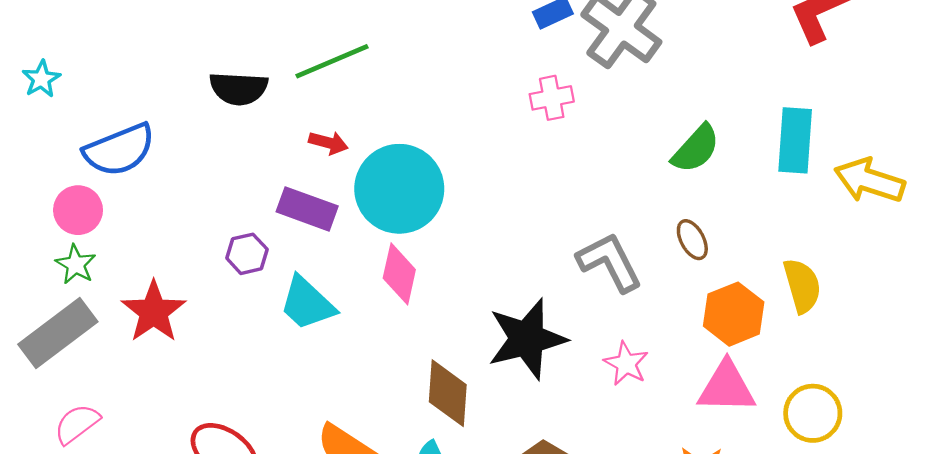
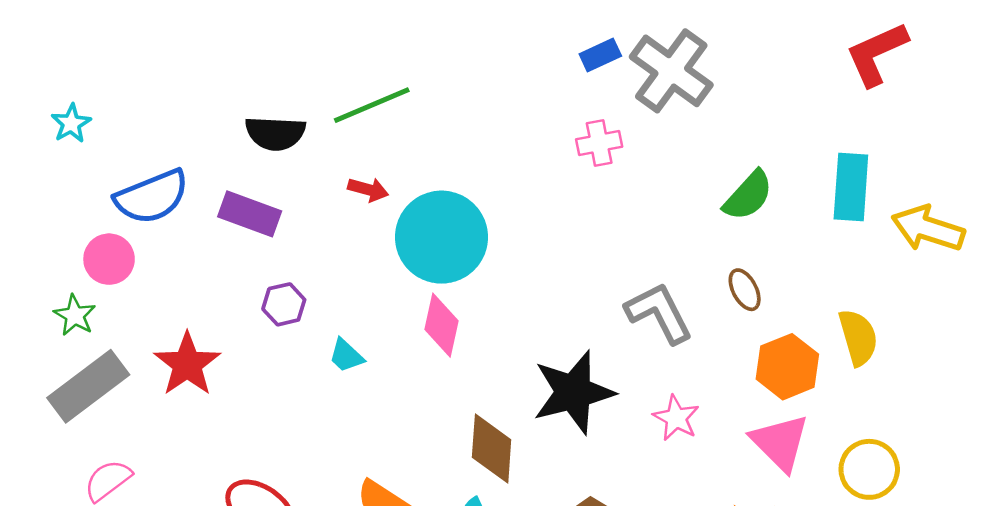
purple rectangle: (307, 209) -> (250, 214), moved
green star: (76, 264) -> (75, 315), moved
cyan trapezoid: (307, 303) -> (346, 356), size x0.6
pink triangle: (727, 387) -> (780, 442), turned 44

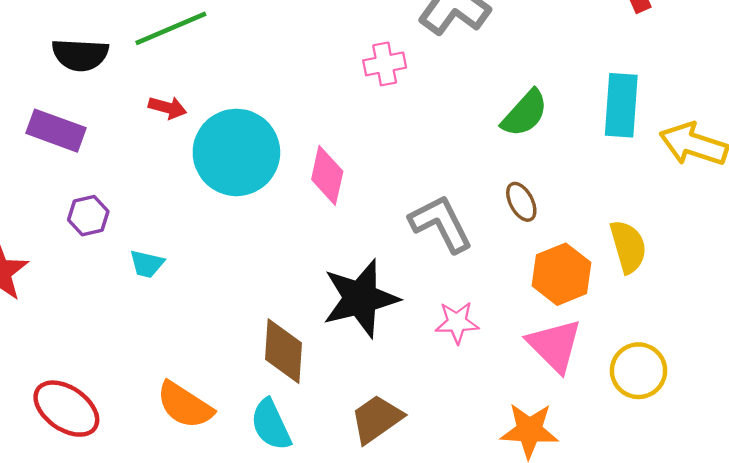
pink diamond: (441, 325) -> (327, 175), moved
cyan trapezoid: (346, 356) -> (147, 264), turned -30
pink star: (676, 418) -> (457, 322), turned -30

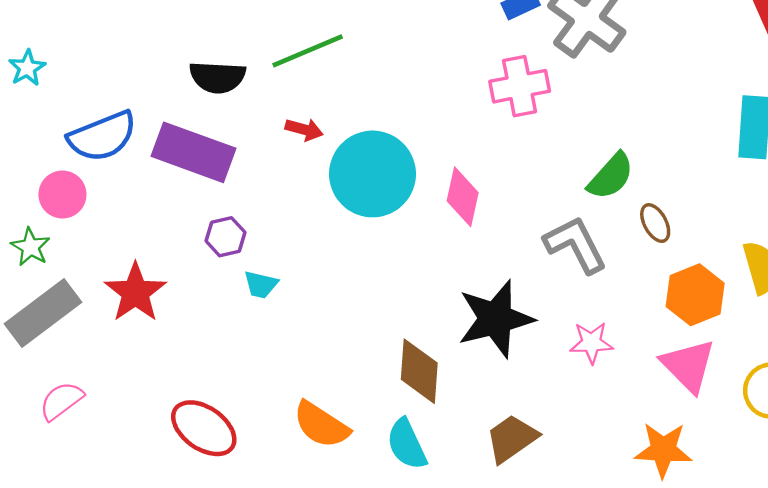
pink cross: (385, 64) -> (520, 86), size x1.4
green semicircle: (525, 113) -> (611, 176), moved
purple rectangle: (56, 131) -> (194, 152), size x1.4
cyan trapezoid: (147, 264) -> (261, 285), moved

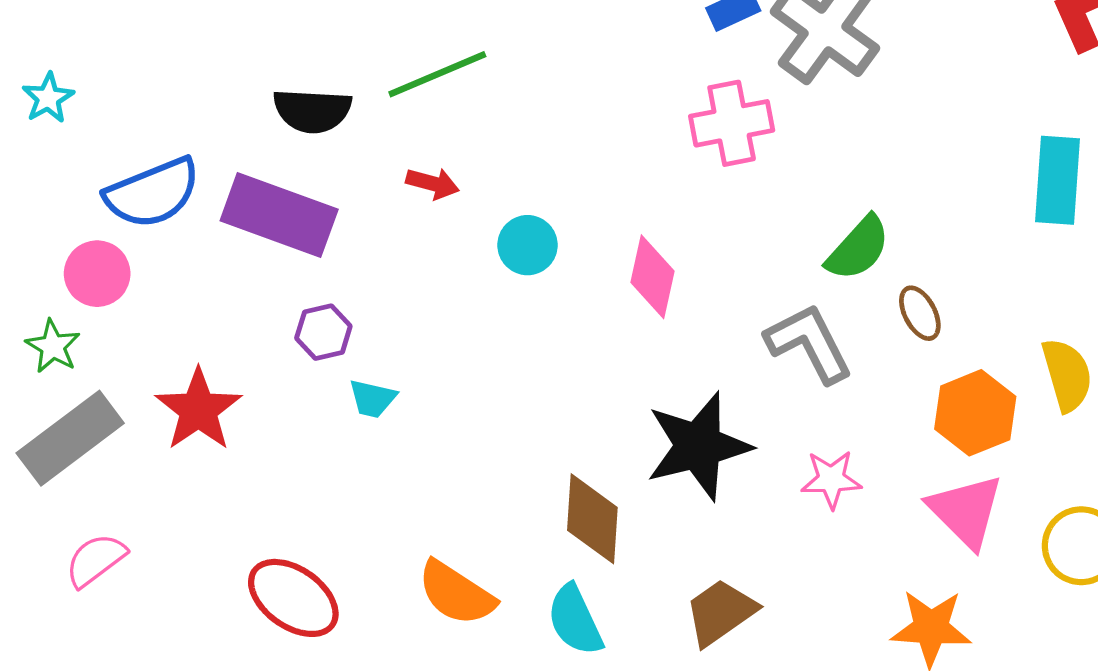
cyan circle: (373, 174) -> (527, 245), size x0.5

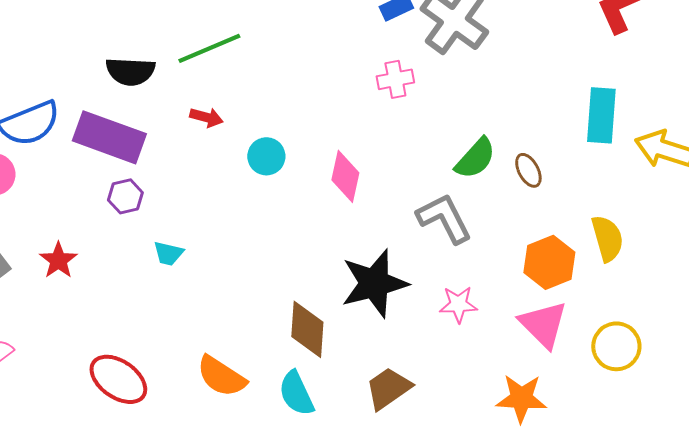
pink cross: (732, 123) -> (395, 79), size x0.7
brown ellipse: (920, 313) -> (528, 170), moved
purple hexagon: (323, 332) -> (125, 196), moved
red star: (198, 410) -> (58, 260), size x0.7

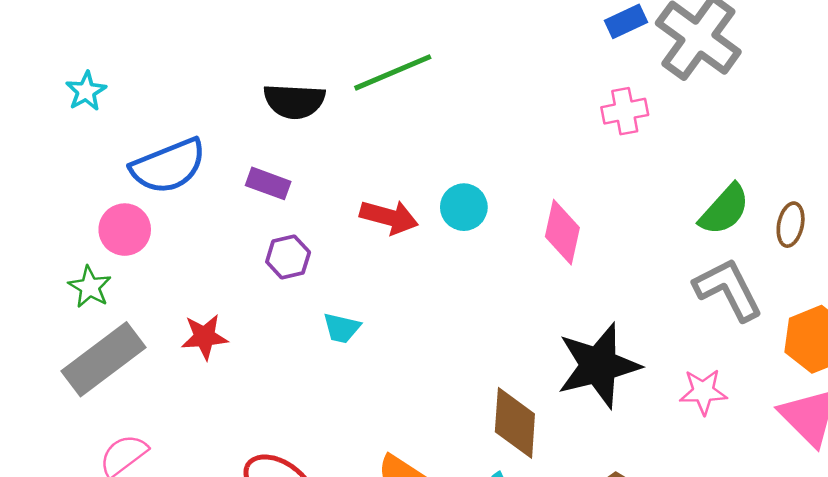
red arrow: (206, 117) -> (389, 217), moved, size x1.4
purple rectangle: (109, 137) -> (268, 183), size x0.5
brown ellipse: (528, 170) -> (791, 225), turned 40
gray L-shape: (444, 218) -> (728, 289), moved
red star: (58, 260) -> (204, 337), turned 30

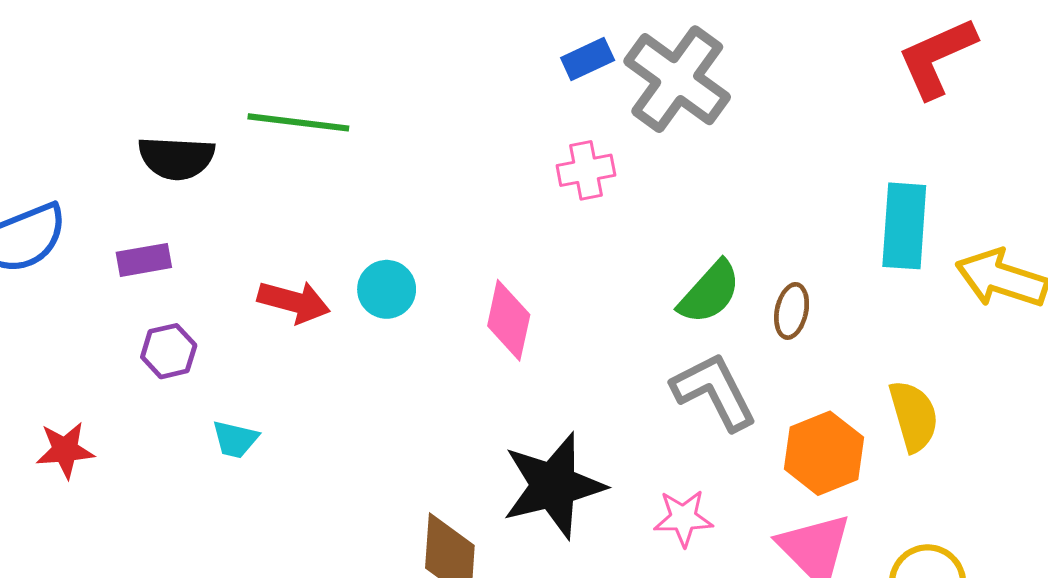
green line: (393, 72) -> (298, 122), turned 30
purple rectangle: (268, 183) -> (144, 260), turned -30

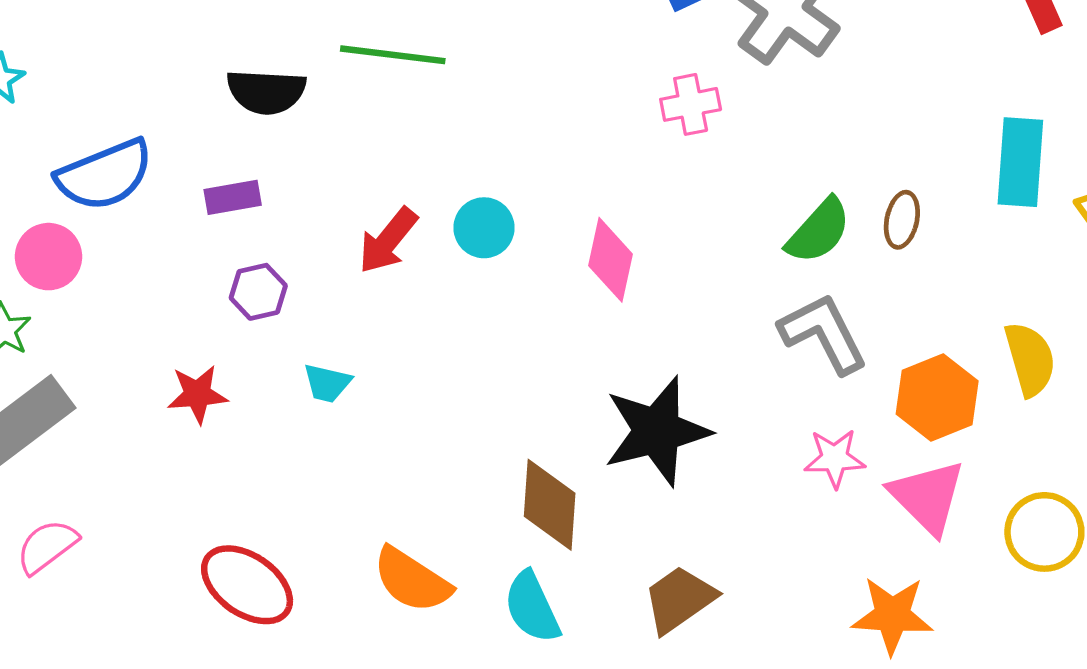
red arrow: (294, 302) -> (388, 241), turned 114
brown ellipse: (792, 311) -> (902, 220), moved
red star: (65, 450) -> (197, 394), moved
pink star: (683, 518) -> (835, 458), moved

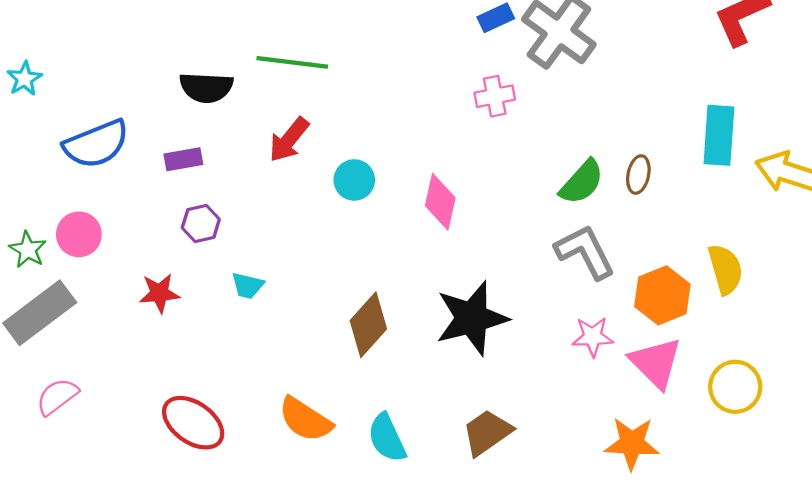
red arrow: (388, 241) -> (289, 140), moved
pink circle: (49, 257) -> (79, 234), moved
brown diamond: (550, 505) -> (368, 325), moved, turned 38

